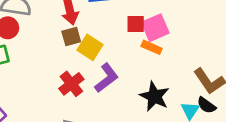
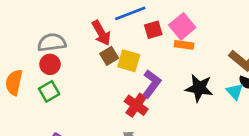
red square: (136, 24) -> (153, 30), moved
red cross: (71, 84) -> (136, 105), moved

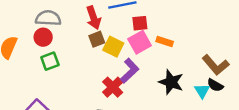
pink square: (182, 26) -> (140, 42), moved
green square: (49, 91) -> (50, 61), moved

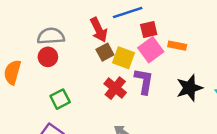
green square: (50, 61) -> (60, 99), moved
purple L-shape: (130, 71) -> (144, 81), turned -30
black star: (171, 82) -> (189, 88), turned -30
red cross: (113, 87) -> (115, 88), moved

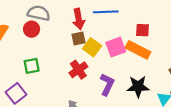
red square: (149, 29) -> (142, 30), moved
orange rectangle: (177, 46) -> (138, 50), size x1.6
purple L-shape: (144, 81) -> (107, 84), moved

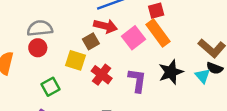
red arrow: (79, 19) -> (105, 26), moved, turned -48
yellow square: (92, 47) -> (76, 60), moved
orange rectangle: (138, 50) -> (158, 33), turned 45

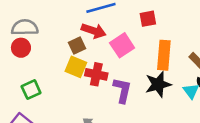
orange rectangle: (158, 33) -> (164, 55), moved, turned 36
yellow square: (76, 60) -> (76, 67), moved
red cross: (102, 75) -> (96, 74), moved, turned -30

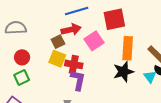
red square: (148, 19) -> (114, 19), size x1.6
red arrow: (94, 31) -> (71, 30), turned -30
red circle: (21, 48) -> (22, 57), moved
purple L-shape: (122, 90) -> (78, 80), moved

